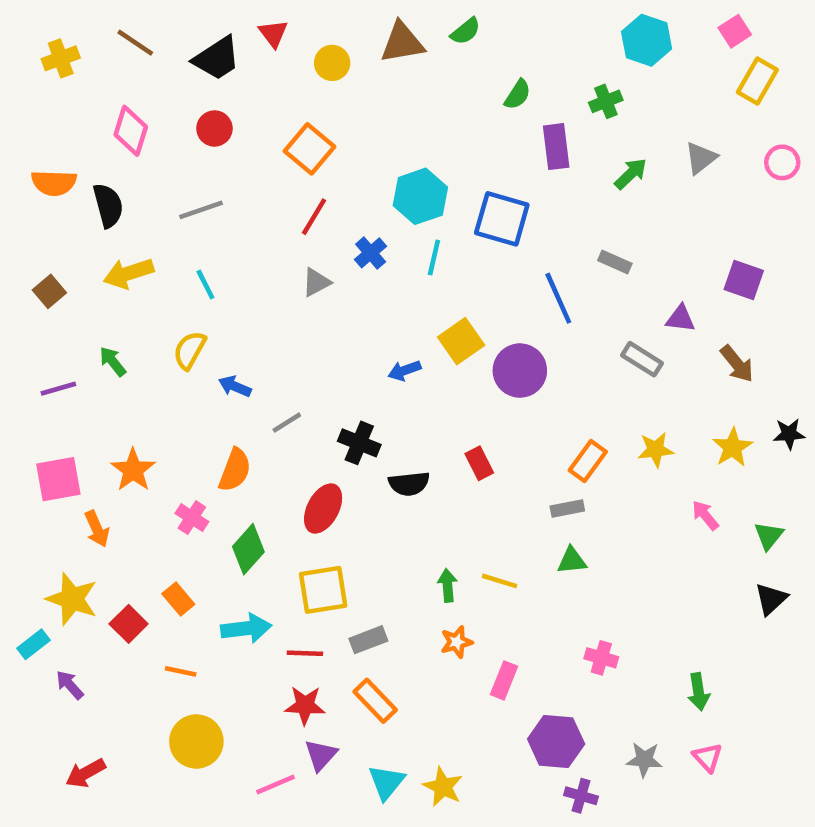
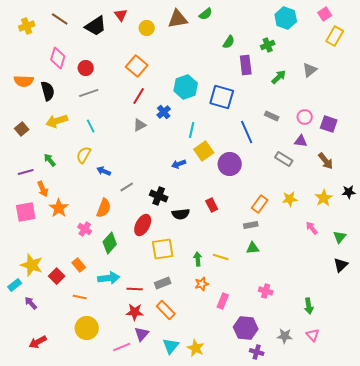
red circle: (214, 128) -> (86, 68), moved
pink circle: (782, 162) -> (305, 117), moved
cyan line: (434, 257) -> (192, 130), moved
orange arrow: (97, 529) -> (43, 189), moved
yellow square: (323, 590) -> (163, 249), moved

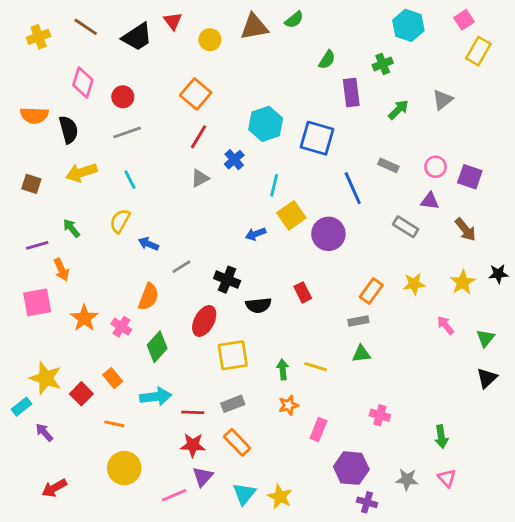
brown square: (22, 129) -> (31, 184), turned -32
orange star: (59, 208) -> (84, 318), moved

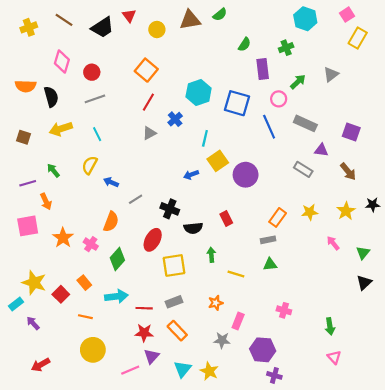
gray rectangle: (388, 165) -> (305, 123), moved, size x1.5
pink circle: (436, 167) -> (279, 99), moved
blue line: (353, 188) -> (269, 127), moved
green arrow: (283, 370) -> (211, 255), moved
gray star: (407, 479) -> (222, 340), moved

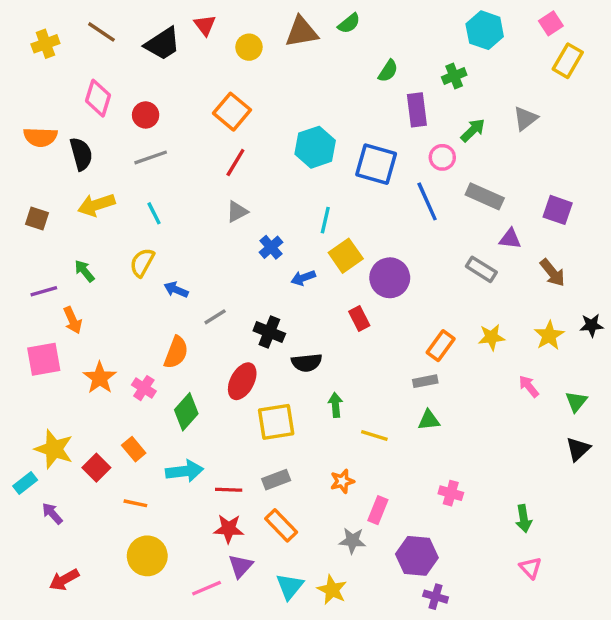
blue cross: (175, 119) -> (271, 247), moved
red rectangle: (226, 218) -> (359, 318), moved

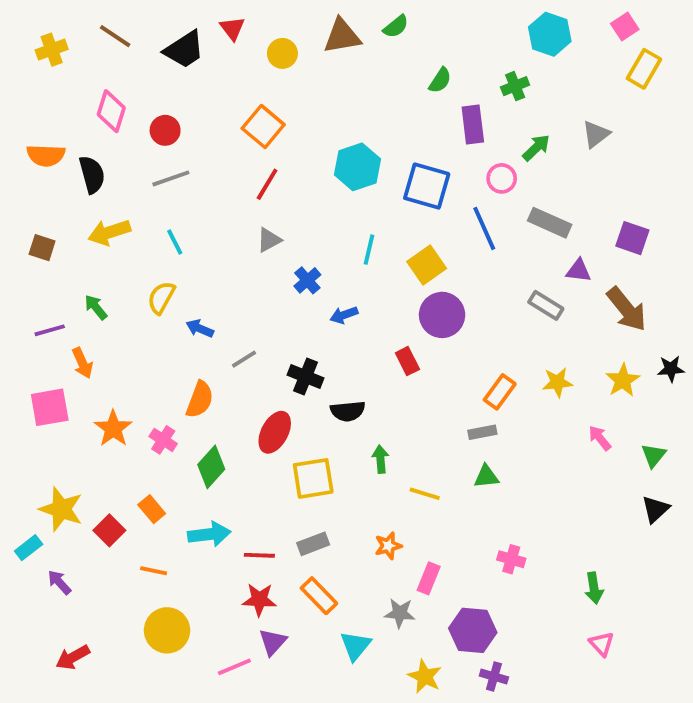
yellow square: (346, 256) -> (427, 265), moved
brown arrow: (553, 273) -> (627, 309), size x1.4
cyan triangle: (290, 586) -> (355, 646), moved
yellow star: (332, 590) -> (425, 677), moved

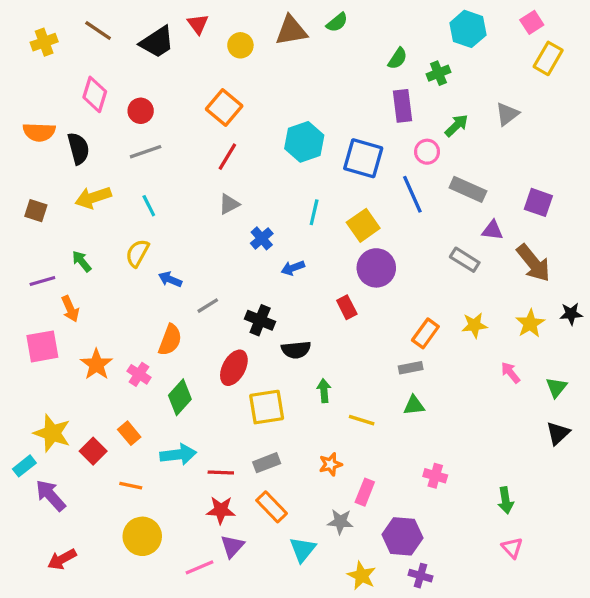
green semicircle: (440, 80) -> (398, 58), moved
purple arrow: (59, 582) -> (51, 495), size x1.5

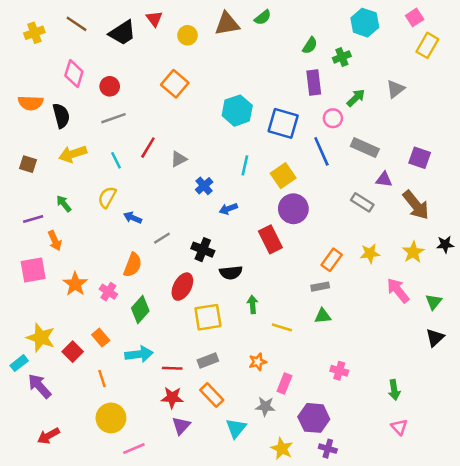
red line: (227, 157) -> (148, 148), moved
red rectangle: (347, 307) -> (270, 239), size x1.5
pink arrow: (511, 373) -> (398, 290), size x1.5
orange line: (131, 486) -> (102, 378), turned 60
pink line: (200, 567) -> (134, 449), moved

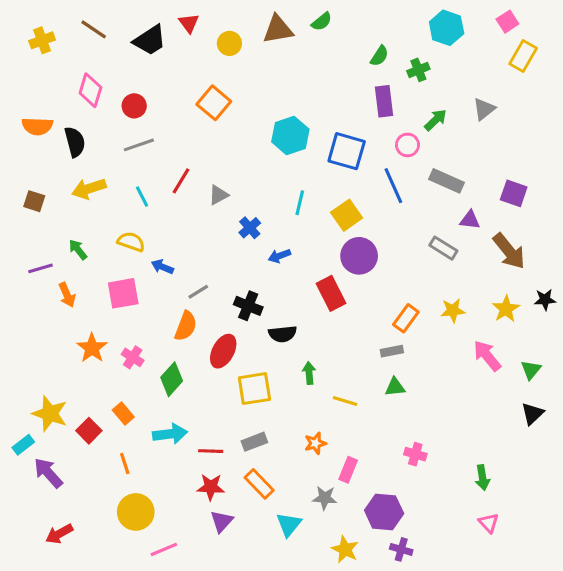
yellow semicircle: (107, 197) -> (131, 242), turned 80
orange semicircle: (133, 265) -> (186, 326), moved
pink square: (33, 270) -> (123, 293), moved

